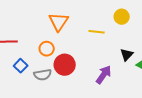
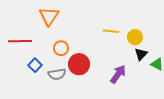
yellow circle: (122, 17) -> (135, 37), moved
orange triangle: (59, 22) -> (49, 16), moved

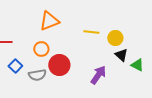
orange triangle: (49, 16) -> (49, 21), moved, turned 35
black triangle: (141, 54) -> (121, 55), turned -32

